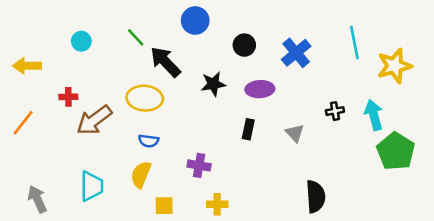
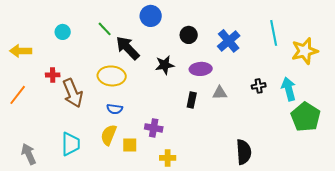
brown arrow: (94, 120) -> (73, 93), turned -76
gray triangle: (295, 133) -> (220, 93), moved, turned -49
yellow square: (164, 206) -> (130, 145), moved

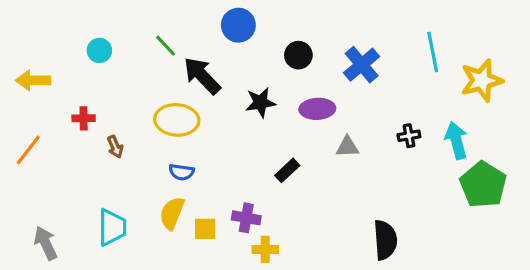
brown arrow: (73, 93) -> (115, 147), size x0.5
black rectangle: (192, 100) -> (287, 170), moved, turned 35
purple cross: (154, 128) -> (246, 218), moved

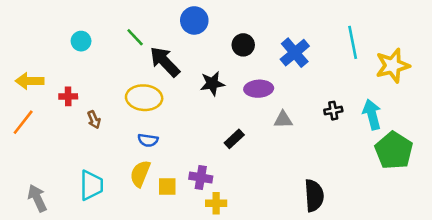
yellow arrow: (33, 80) -> (30, 81), moved

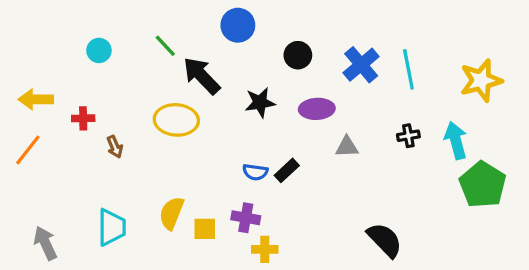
cyan line: (353, 42) -> (408, 69), moved
blue semicircle: (148, 140) -> (255, 172), moved
black semicircle: (314, 196) -> (385, 240), turned -40

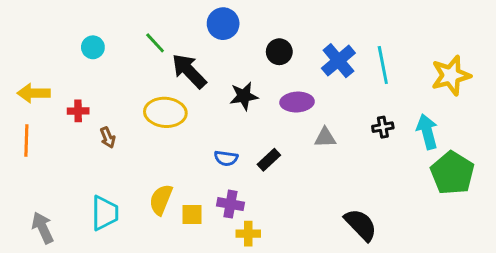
orange line: (28, 150) -> (26, 140), turned -36
blue semicircle: (255, 172) -> (226, 158), moved

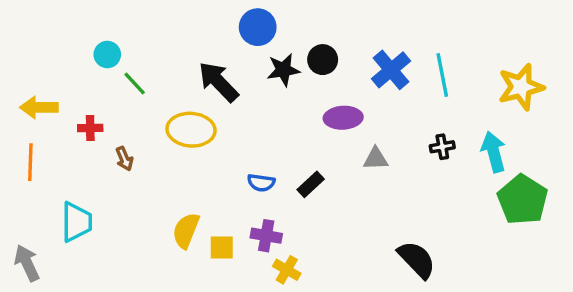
green line: (155, 43) -> (135, 84), moved
black star: (244, 96) -> (283, 70), moved
cyan trapezoid: (105, 213) -> (77, 222), moved
gray arrow: (43, 228) -> (27, 263), moved
yellow cross: (248, 234) -> (287, 270), turned 30

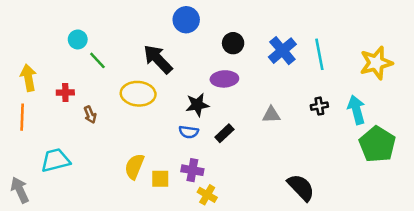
black star: (283, 70) -> (197, 105), moved
yellow arrow: (39, 107) -> (28, 78), turned 80
purple ellipse: (343, 118) -> (224, 79), moved
cyan trapezoid: (77, 222) -> (55, 160), turned -104

